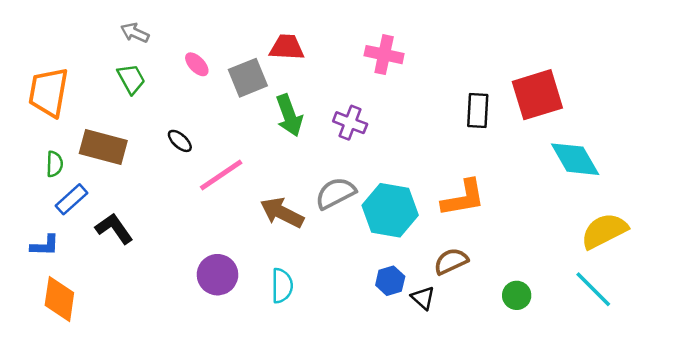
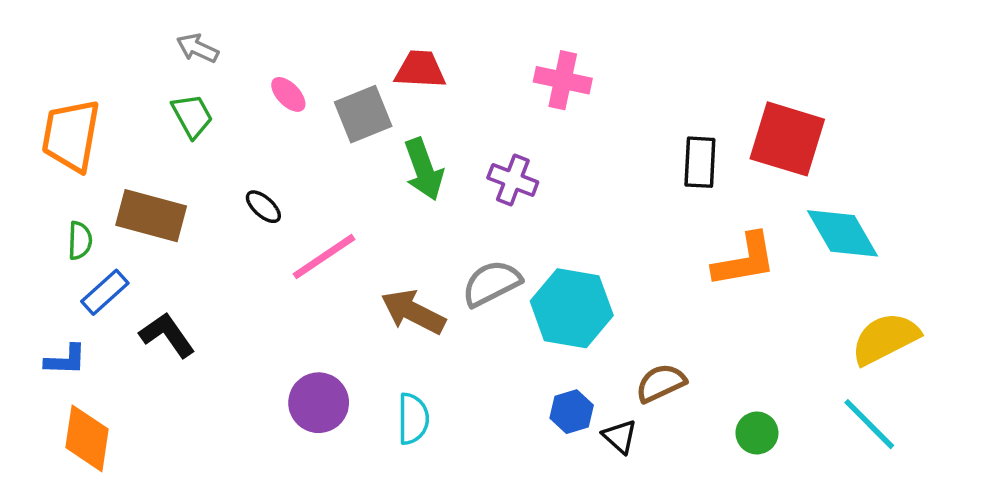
red square: (537, 95) -> (787, 139), turned 34
orange L-shape: (463, 198) -> (744, 260), moved

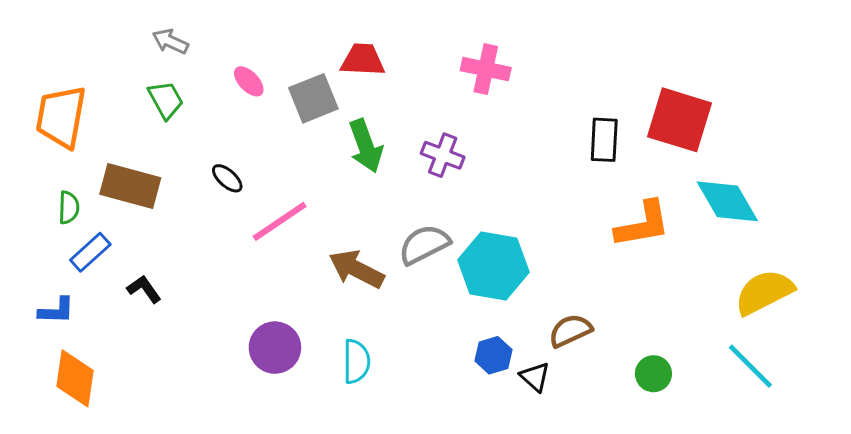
black L-shape: (167, 335) -> (144, 289), size x0.7

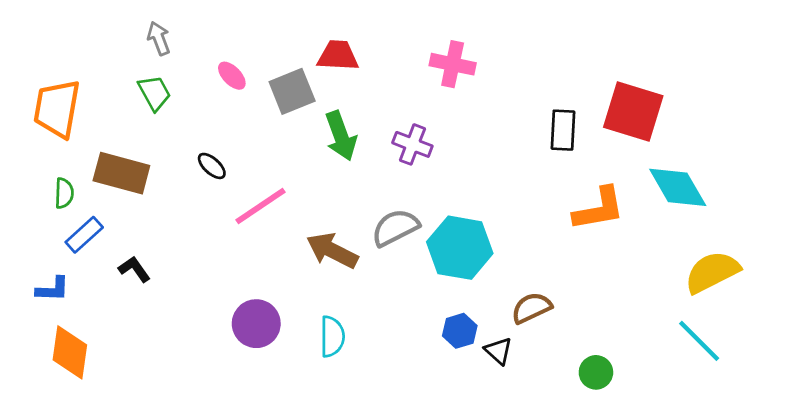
gray arrow: (170, 41) -> (159, 38), turned 44
green circle: (653, 374) -> (596, 372), moved

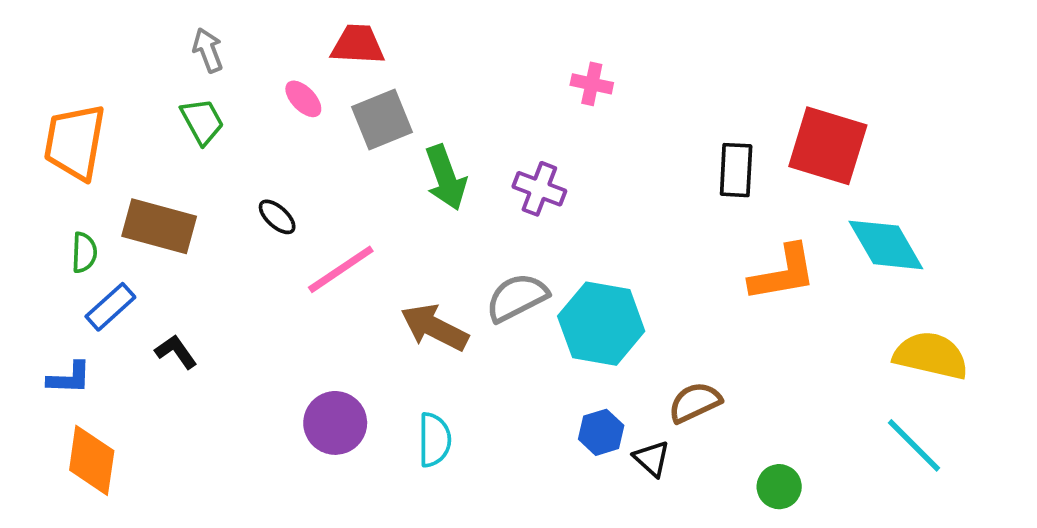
red trapezoid: (338, 56) -> (358, 45), moved
pink cross: (453, 64) -> (592, 84), size x0.7
yellow semicircle: (712, 272) -> (931, 356), turned 40

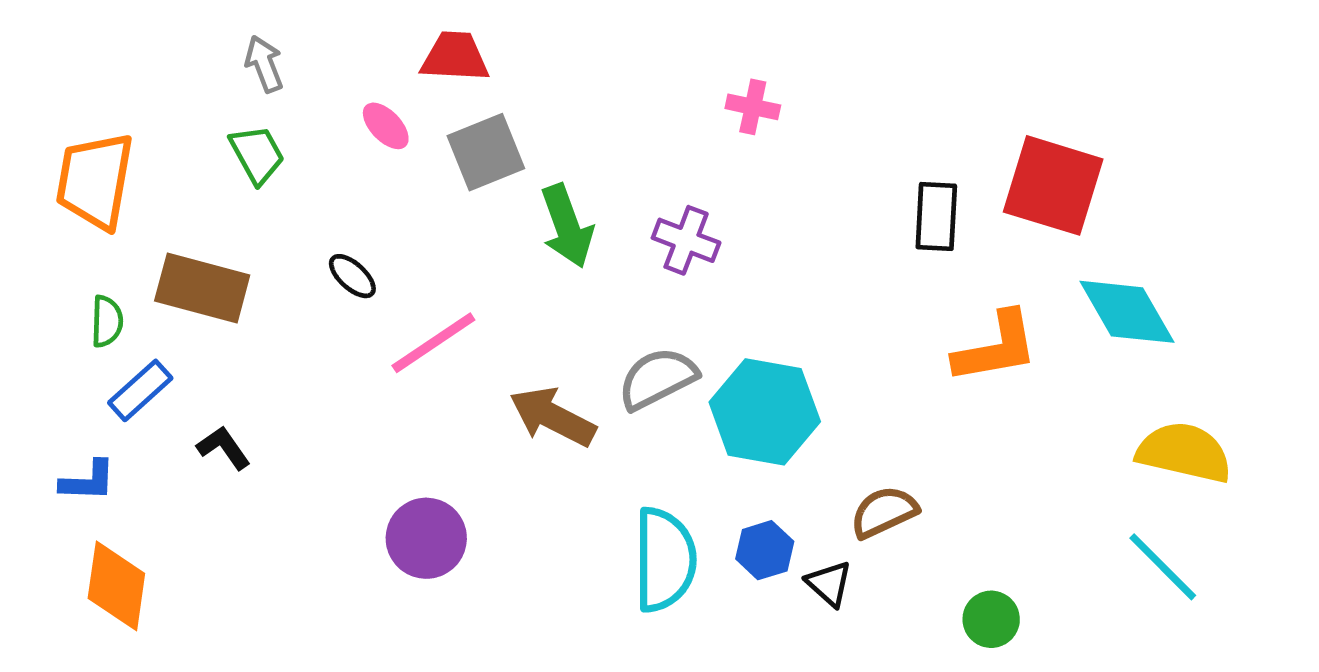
cyan semicircle: (434, 440) -> (665, 560), moved, size x1.5

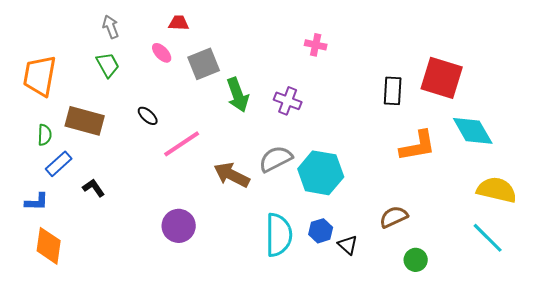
red trapezoid: (455, 57) -> (179, 23), moved, size x0.7
brown semicircle: (884, 512) -> (394, 217), moved

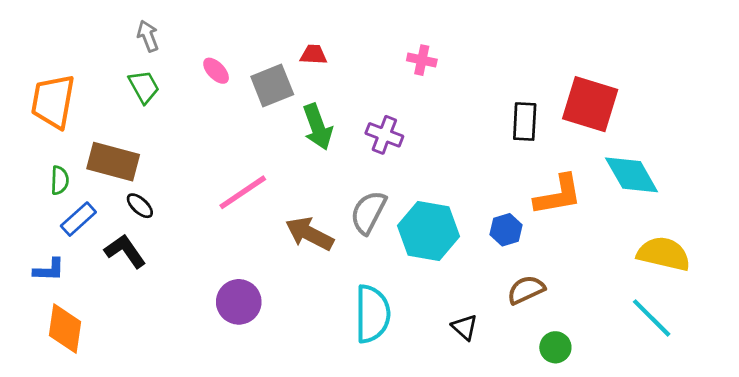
red trapezoid: (179, 23) -> (314, 55), moved
black ellipse: (148, 116) -> (140, 206), moved
gray semicircle: (276, 159) -> (368, 212), turned -36
black L-shape: (94, 188) -> (125, 251), size x1.4
blue hexagon: (321, 231) -> (506, 230), moved

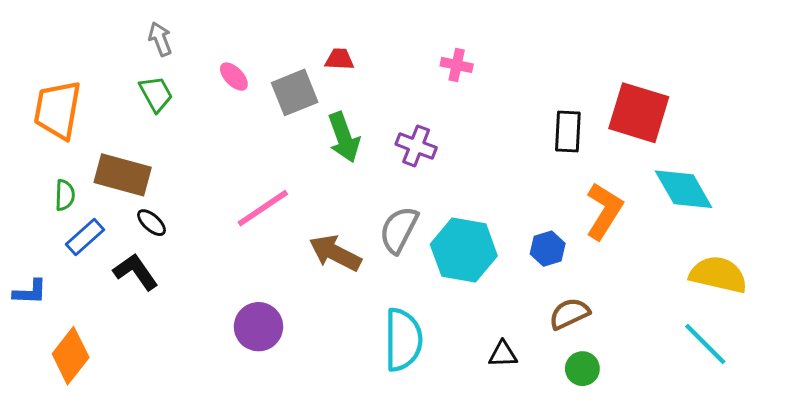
orange L-shape: (558, 195) -> (604, 211), turned -48
blue L-shape: (49, 270) -> (30, 292), moved
black triangle: (465, 327) -> (503, 354), turned -44
orange diamond: (65, 329) -> (71, 356), turned 30
green circle: (555, 347) -> (582, 369), moved

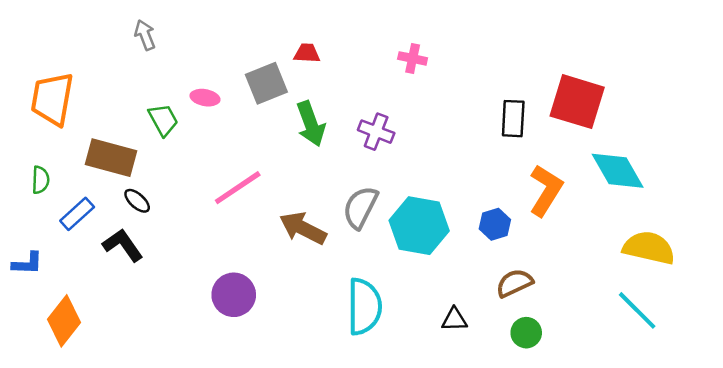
pink ellipse: (234, 77) -> (205, 98), moved, turned -36
green trapezoid: (156, 94) -> (163, 120), moved
green semicircle: (65, 195) -> (40, 180), moved

